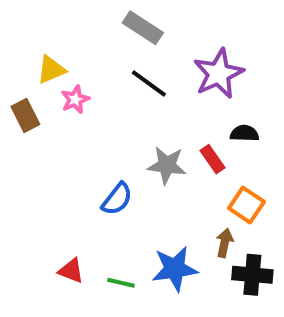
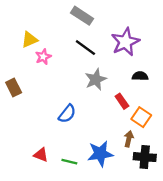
brown rectangle: (25, 115) -> (14, 87), moved
red rectangle: (213, 159) -> (122, 101), moved
gray star: (167, 165) -> (96, 80), moved, turned -30

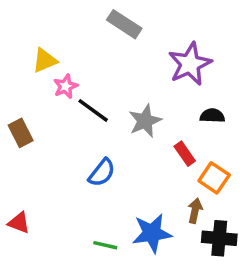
black line: (85, 48) -> (93, 110), moved
red triangle: (41, 155) -> (19, 223), moved

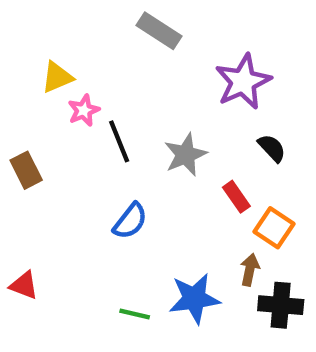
black line: (93, 110) -> (119, 141), turned 32
black semicircle: (212, 116) -> (272, 148), turned 45

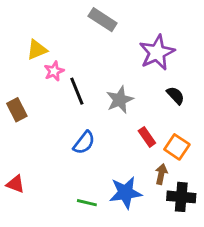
red rectangle: (236, 197) -> (147, 137), moved

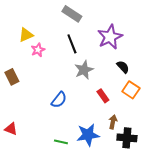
black line: (77, 91) -> (72, 44), moved
orange square: (177, 147) -> (131, 90), moved

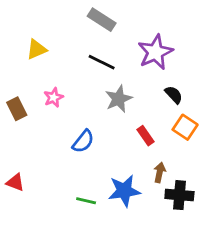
black line: (72, 44) -> (102, 62), turned -42
pink star: (38, 50) -> (54, 97), moved

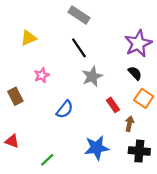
purple star: (155, 52) -> (138, 44), moved
black line: (102, 62) -> (79, 48), turned 30
brown rectangle: (17, 109) -> (15, 96), moved
brown arrow: (160, 172) -> (129, 124), moved
green line: (86, 201) -> (47, 160), moved, turned -56

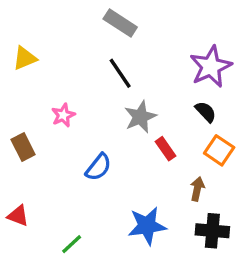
yellow triangle: (29, 38) -> (25, 58), moved
red rectangle: (113, 105) -> (165, 149), moved

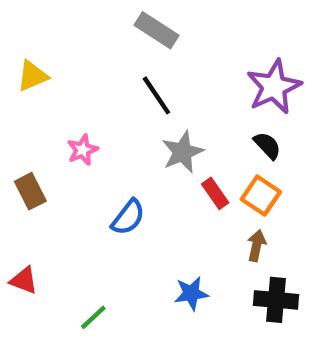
orange square: (219, 150) -> (261, 196), moved
blue star: (147, 226) -> (191, 293), size x0.7

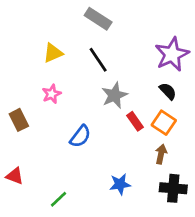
yellow triangle: (32, 76) -> (53, 53), moved

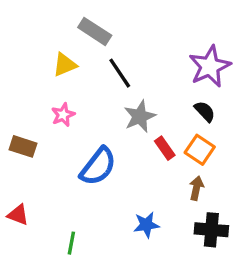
gray rectangle: (98, 19) -> (95, 31), moved
brown rectangle: (19, 120) -> (23, 146), turned -45
blue semicircle: (80, 136) -> (98, 166), size x1.4
green line: (58, 199) -> (71, 243), turned -36

